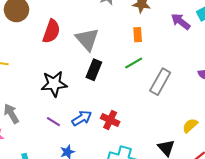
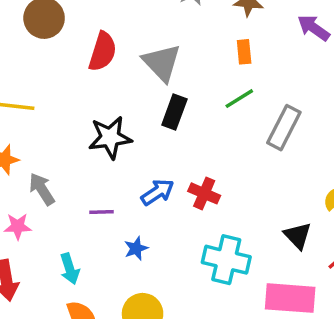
purple line: (53, 122) -> (102, 212), moved, turned -32

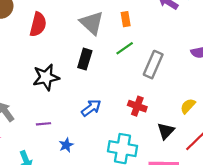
gray triangle: (162, 63) -> (92, 23), moved
blue arrow: (157, 192) -> (91, 108), moved
red cross: (204, 193) -> (137, 106), moved
black triangle: (298, 236) -> (166, 131), turned 30

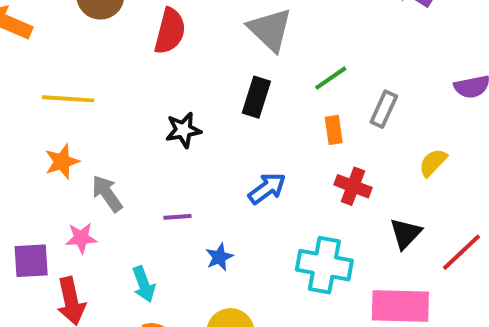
orange rectangle: (126, 19) -> (334, 130), moved
gray rectangle: (153, 65) -> (384, 109), size x0.7
black star: (46, 77) -> (183, 130), size x0.7
yellow semicircle: (188, 106) -> (433, 163), moved

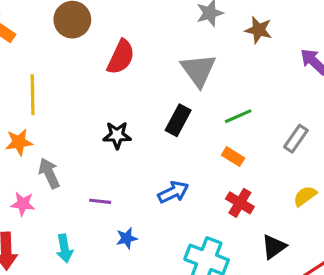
yellow line: (68, 99) -> (33, 95), turned 75
gray rectangle: (384, 109) -> (296, 139), moved
orange rectangle: (334, 130) -> (233, 157), turned -60

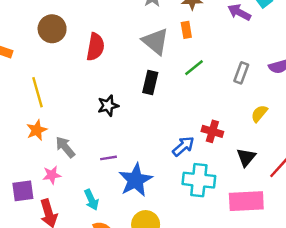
orange rectangle: (233, 157) -> (186, 30), moved, turned 63
blue arrow: (173, 192) -> (183, 146), moved
blue star: (127, 238) -> (135, 180), size x2.0

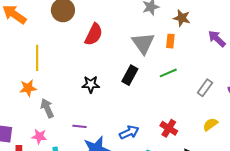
blue arrow: (183, 146) -> (129, 132), moved
pink star: (52, 175) -> (39, 136), moved

